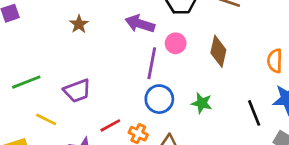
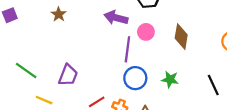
brown star: (79, 24) -> (59, 14), moved
green line: (26, 82) -> (26, 71), turned 60
purple trapezoid: (77, 91) -> (68, 75), turned -45

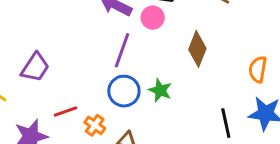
pink circle: (146, 32) -> (153, 18), moved
green star: (170, 79) -> (160, 90), moved

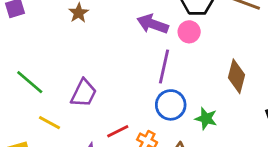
brown diamond: (197, 49) -> (237, 76), moved
green star: (160, 90) -> (206, 119), moved

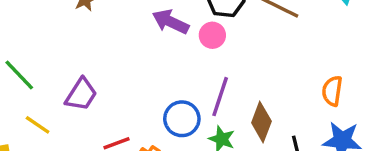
purple line: (164, 66) -> (220, 97), moved
brown diamond: (237, 76) -> (261, 122), moved

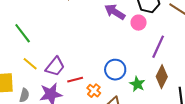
purple trapezoid: (81, 94) -> (55, 67), moved
purple line: (220, 97) -> (158, 47), moved

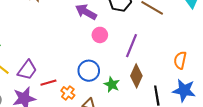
pink circle: (139, 23) -> (100, 35), moved

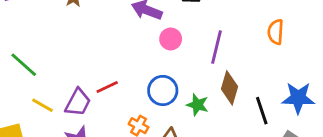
orange semicircle: (180, 60) -> (276, 32), moved
red line: (48, 83) -> (107, 87), moved

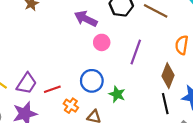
red line: (107, 87) -> (52, 89), moved
brown diamond: (230, 88) -> (168, 76), moved

